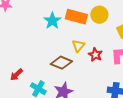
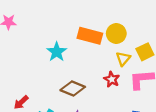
cyan star: (52, 21) -> (57, 52), moved
yellow triangle: (78, 46) -> (123, 59), moved

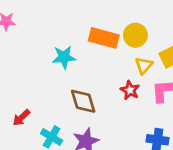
cyan star: (57, 52) -> (64, 57), turned 30
brown diamond: (73, 89) -> (83, 101), turned 50

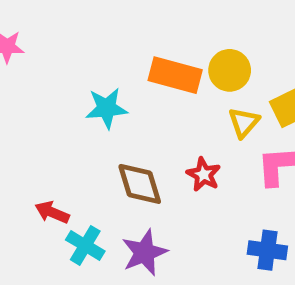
red star: (130, 90) -> (204, 174), moved
red arrow: (21, 118) -> (52, 212), moved, turned 66

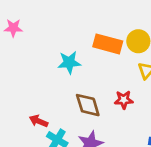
red star: (204, 174) -> (124, 100), turned -30

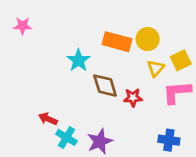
cyan star: (69, 63) -> (78, 60), turned -30
brown diamond: (88, 105) -> (105, 86), moved

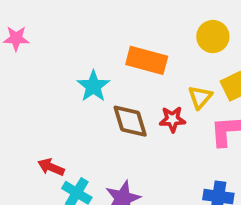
yellow circle: (148, 39) -> (213, 37), moved
red star: (133, 98) -> (172, 119), moved

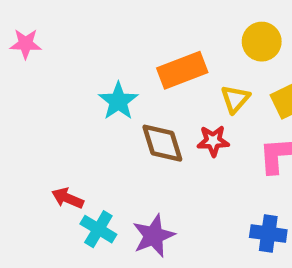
orange rectangle: (147, 60) -> (182, 70), turned -36
yellow triangle: (200, 97) -> (235, 99), moved

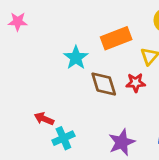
cyan cross: (98, 229) -> (63, 138), turned 35
purple star: (154, 236) -> (122, 142), moved

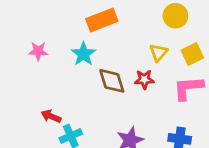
pink star: (18, 22) -> (38, 51), moved
orange rectangle: (116, 38) -> (102, 20), moved

